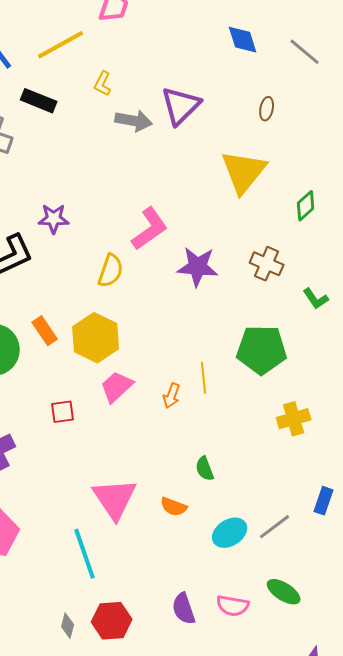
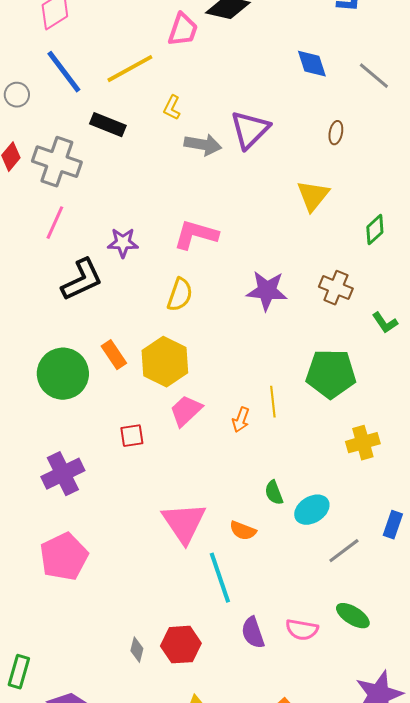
yellow triangle: (244, 172) -> (313, 196), size x0.7
pink L-shape: (150, 229) -> (196, 235), moved, turned -129
cyan ellipse: (230, 533) -> (312, 510), moved
cyan line: (85, 554) -> (220, 578), moved

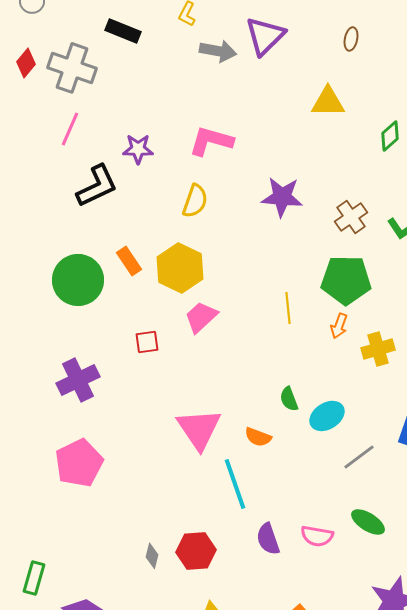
yellow triangle: (313, 196) -> (328, 102), turned 51
brown cross: (336, 288) -> (351, 217), moved, turned 32
orange arrow: (241, 420) -> (339, 326), moved

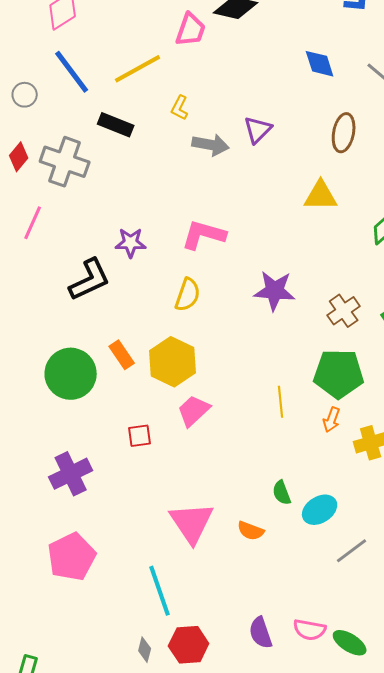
purple triangle: (265, 36) -> (258, 130), size x0.7
brown ellipse: (351, 39) -> (344, 133), size x1.6
pink line: (70, 129) -> (33, 223), moved
cyan line: (235, 484) -> (160, 591), moved
green ellipse: (368, 522) -> (350, 643), moved

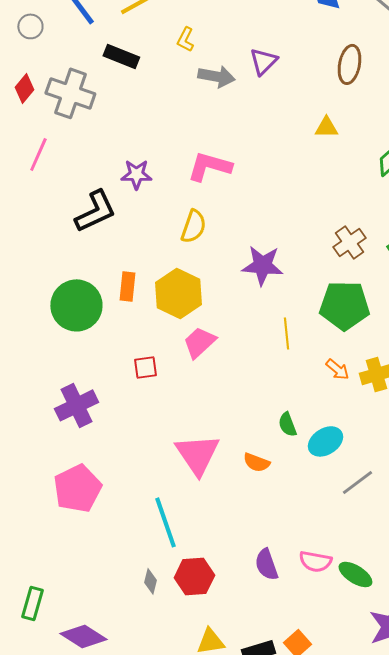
yellow triangle: (321, 196) -> (326, 127), size x0.7
purple star: (275, 291) -> (262, 265), moved
orange rectangle: (122, 355) -> (127, 286), turned 40
orange arrow: (332, 420) -> (337, 369), moved, turned -70

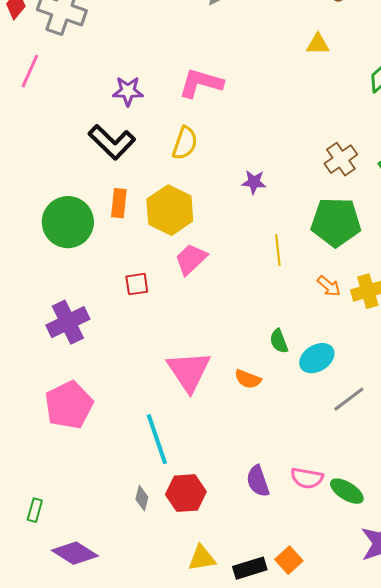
black L-shape: (95, 211) -> (112, 142), moved, turned 69
purple star: (262, 265) -> (254, 182), size x0.6
green rectangle: (32, 603) -> (35, 510), moved, size x0.7

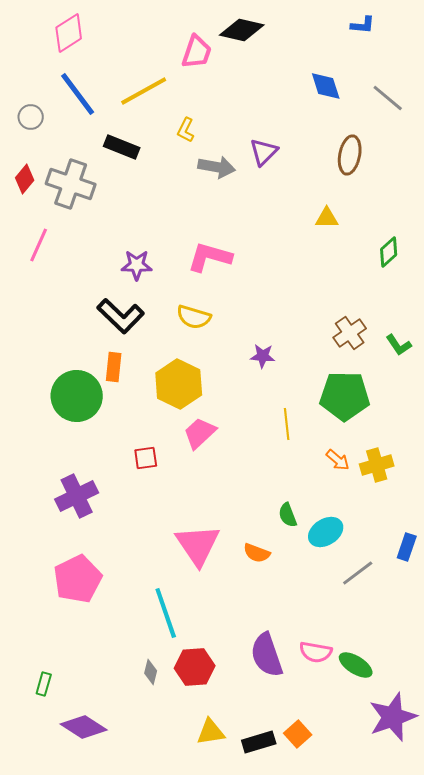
yellow semicircle: (185, 143) -> (194, 317), turned 88
orange rectangle: (119, 203) -> (114, 367), moved
purple semicircle: (258, 481) -> (267, 655), size x1.4

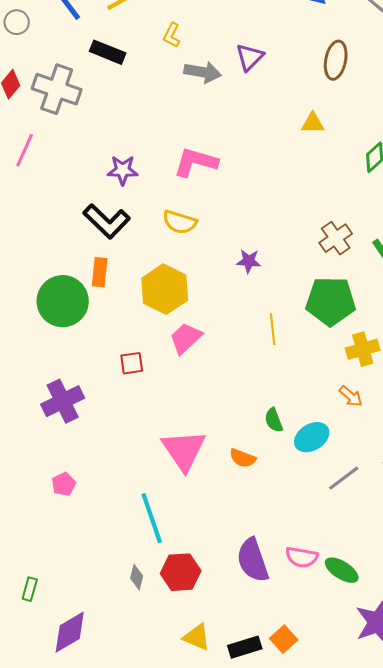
orange arrow: (338, 460) -> (351, 396), moved
yellow cross: (377, 465) -> (363, 349), moved
pink pentagon: (78, 579) -> (64, 484), size x0.5
purple diamond: (84, 727) -> (70, 632), turned -63
yellow triangle: (211, 732) -> (197, 637), turned 32

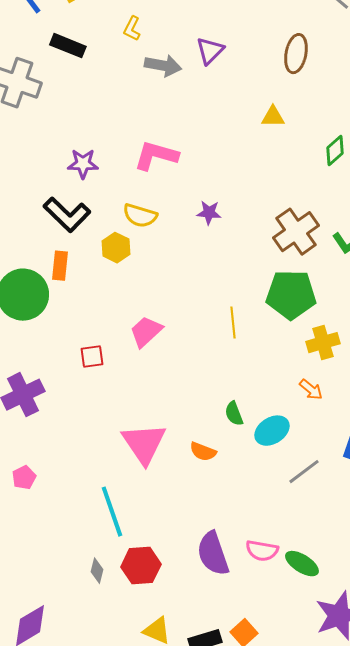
brown cross: (336, 238) -> (296, 232), size x1.4
purple star: (249, 261) -> (209, 213), moved
yellow hexagon: (165, 289) -> (116, 248), moved, size x0.6

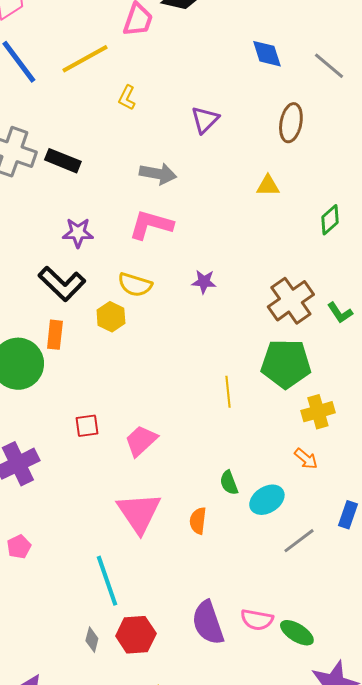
black rectangle: (68, 46) -> (63, 161), moved
gray arrow: (163, 66) -> (158, 174), moved
pink trapezoid: (146, 332) -> (141, 441), moved
orange semicircle: (203, 452) -> (198, 521), turned 76

